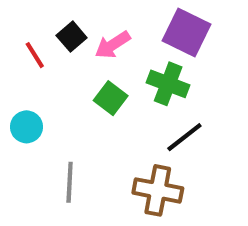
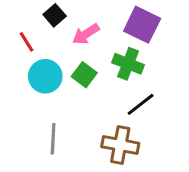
black square: (72, 37) -> (55, 15), moved
cyan circle: (26, 127) -> (45, 76), moved, size x1.4

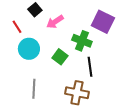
purple square: (142, 25) -> (103, 22), moved
green square: (84, 75) -> (60, 57), moved
black line: (141, 104) -> (90, 67), turned -60

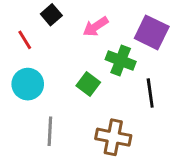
pink arrow: (55, 22) -> (96, 27), moved
cyan circle: (29, 49) -> (28, 84), moved
black line: (90, 67) -> (150, 93), moved

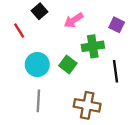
purple square: (152, 32) -> (117, 25), size x0.6
green cross: (121, 60) -> (93, 46), turned -30
cyan circle: (28, 84) -> (37, 64), moved

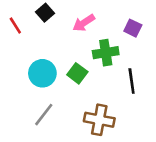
red line: (19, 30) -> (15, 25), moved
gray line: (38, 101) -> (44, 115), turned 35

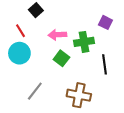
pink arrow: (84, 23) -> (57, 35), moved, turned 30
red line: (15, 25) -> (20, 31), moved
cyan circle: (42, 73) -> (19, 53), moved

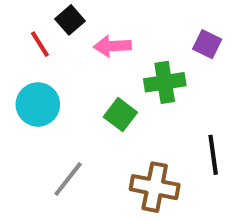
red line: (20, 31) -> (40, 44), moved
pink arrow: (57, 35) -> (112, 46), moved
black line: (104, 64) -> (213, 155), moved

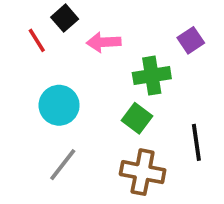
purple square: (207, 44) -> (191, 40), turned 30
cyan circle: (38, 104) -> (59, 105), moved
green square: (120, 115) -> (137, 118), moved

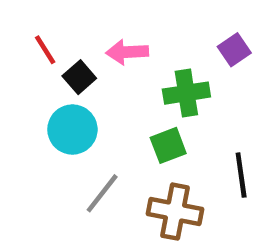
black square: (65, 18) -> (79, 77), moved
green square: (137, 118) -> (168, 145), turned 32
gray line: (63, 165) -> (102, 193), moved

